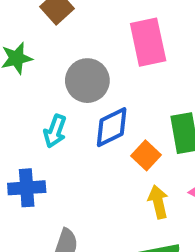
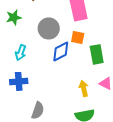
cyan arrow: (55, 131) -> (21, 52), moved
orange square: (146, 155) -> (78, 37), moved, turned -32

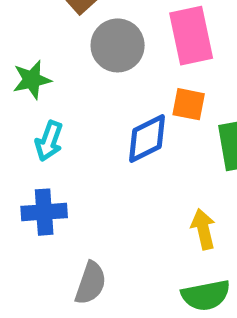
green star: (14, 17) -> (32, 80), moved
gray circle: (49, 28) -> (118, 45), moved

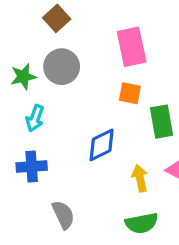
gray circle: (118, 45) -> (62, 67), moved
blue diamond: (147, 139) -> (102, 145), moved
gray semicircle: (91, 283) -> (63, 215), turned -44

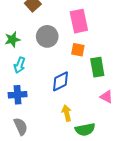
gray circle: (62, 67) -> (47, 36), moved
yellow arrow: (140, 178) -> (67, 113), moved
gray semicircle: (63, 215) -> (21, 126), moved

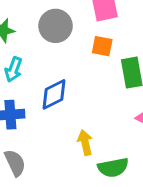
blue diamond: (60, 81) -> (54, 94), moved

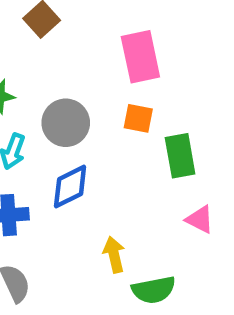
gray circle: (56, 26) -> (66, 123), moved

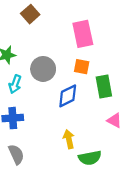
blue diamond: (70, 187) -> (68, 96), moved

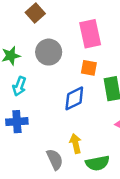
gray circle: (43, 69) -> (49, 52), moved
gray semicircle: (16, 154) -> (55, 159), moved

